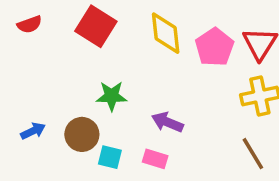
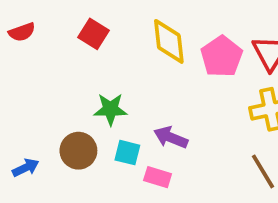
red square: (96, 26) -> (93, 34), size x0.7
blue arrow: (33, 131) -> (26, 168), moved
cyan square: (110, 157) -> (127, 153), moved

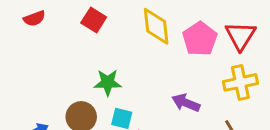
purple arrow: (171, 137) -> (186, 103), moved

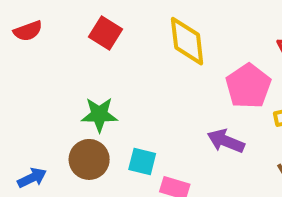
pink pentagon: (200, 39) -> (248, 86), moved
green star: (108, 82) -> (99, 115), moved

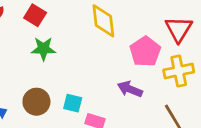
red square: (105, 33) -> (35, 15), moved
green star: (99, 115) -> (43, 49), moved

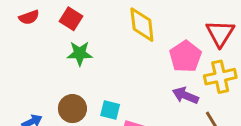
purple arrow: (130, 89) -> (185, 95), moved

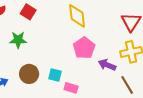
green star: (80, 54) -> (18, 40), moved
pink pentagon: (185, 56) -> (84, 48), moved

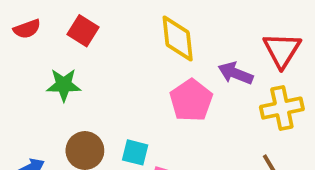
purple arrow: (107, 65) -> (236, 73), moved

